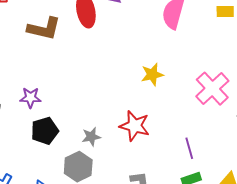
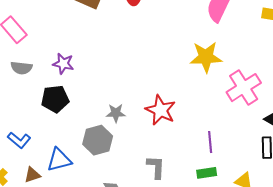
yellow star: (152, 74) -> (206, 57), moved, size x1.4
black pentagon: (45, 131) -> (55, 99), moved

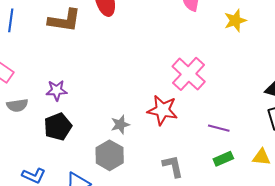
yellow star: (206, 57) -> (235, 21), moved, size x0.7
pink cross: (244, 88) -> (189, 74), moved
purple line: (210, 142) -> (219, 128), turned -55

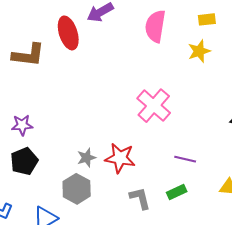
red star: (163, 110) -> (120, 158), moved
green rectangle: (223, 159) -> (177, 192), moved

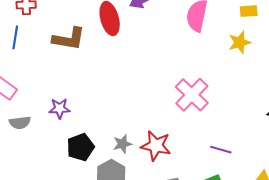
black pentagon: (24, 161) -> (80, 147), moved

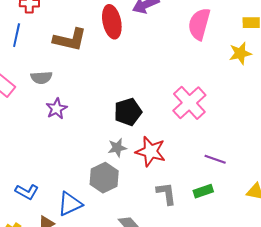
purple star: (59, 109) -> (56, 109), turned -30
gray semicircle: (20, 123) -> (41, 78), moved
black pentagon: (80, 147) -> (128, 112), moved

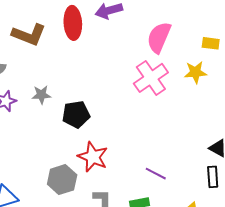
pink cross: (189, 103) -> (151, 78), moved
gray star: (117, 148) -> (41, 95), moved
gray hexagon: (104, 178) -> (62, 180), moved

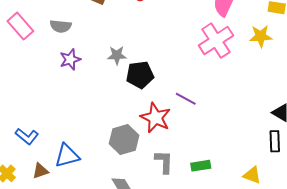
gray star: (41, 95) -> (117, 55), moved
purple line: (156, 174) -> (186, 99), moved

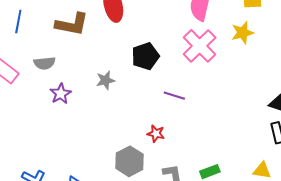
black pentagon: (140, 75) -> (145, 56), moved
purple line: (186, 99) -> (174, 96), moved
red star: (156, 118) -> (156, 134), size x0.6

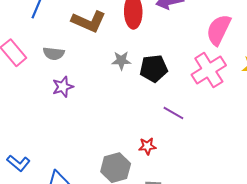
gray star: (105, 80) -> (121, 61), moved
red star: (156, 134) -> (147, 146), turned -30

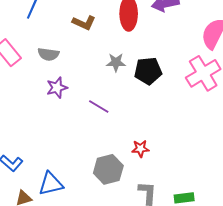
brown L-shape: (89, 21) -> (84, 23), size x0.7
purple line: (173, 113) -> (99, 106), moved

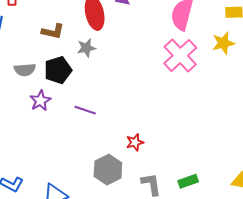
gray star: (116, 62) -> (86, 48), moved
black pentagon: (148, 71) -> (58, 70), moved

